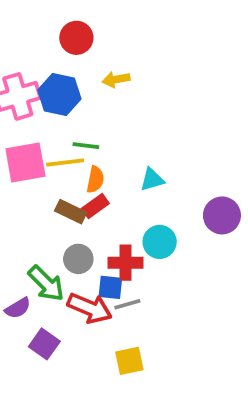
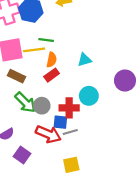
brown rectangle: (71, 212) -> (17, 76), moved
green arrow: (46, 283) -> (25, 102), moved

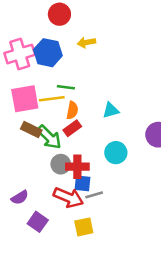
green arrow: (25, 102) -> (49, 137), moved
red cross: (69, 108) -> (77, 167), moved
yellow square: (71, 165) -> (84, 227), moved

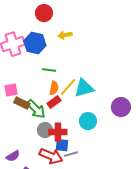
pink square: (25, 99) -> (11, 90), moved, size x0.6
yellow line: (52, 99) -> (68, 87), moved, turned -42
cyan triangle: (111, 110) -> (84, 88), size x1.5

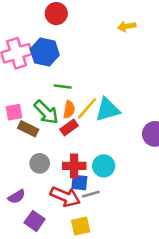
yellow arrow: (65, 35) -> (127, 26), moved
green arrow: (36, 109) -> (46, 112), moved
cyan circle: (88, 121) -> (104, 166), moved
gray circle: (45, 130) -> (40, 163), moved

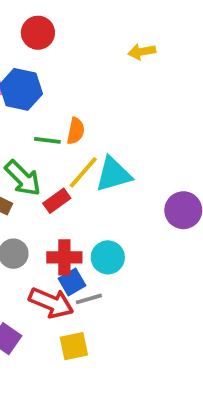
orange semicircle: (69, 110) -> (76, 131), moved
blue square: (79, 183) -> (72, 282), turned -36

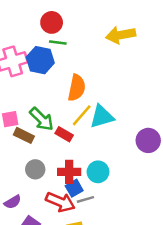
yellow arrow: (142, 52) -> (121, 35), size x1.6
orange semicircle: (76, 131) -> (77, 88), size x1.5
green line: (47, 140) -> (58, 43), moved
red rectangle: (57, 201) -> (64, 134), turned 66

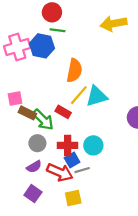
green arrow: (42, 119) -> (43, 120), moved
purple semicircle: (13, 202) -> (34, 167), moved

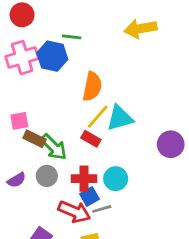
red circle: (52, 12) -> (22, 15), moved
red rectangle: (63, 112) -> (91, 139), moved
purple semicircle: (34, 167) -> (17, 180), moved

